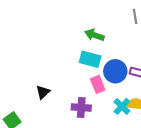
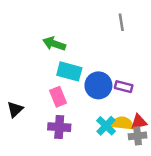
green arrow: (94, 35) -> (54, 44), moved
pink rectangle: (98, 84) -> (58, 97), moved

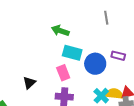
gray line: (121, 22) -> (106, 18), moved
purple rectangle: (124, 87) -> (118, 56), moved

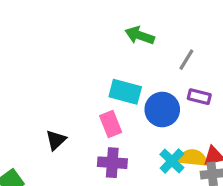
gray line: (106, 18) -> (186, 60), moved, turned 40
green arrow: (60, 31) -> (140, 35), moved

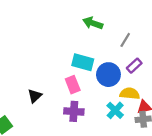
purple rectangle: (199, 97) -> (134, 66), turned -56
yellow semicircle: (193, 158) -> (130, 94), moved

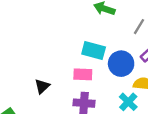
pink rectangle: (73, 85) -> (83, 74), turned -66

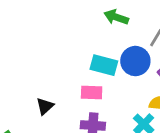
blue circle: (121, 64) -> (135, 61), moved

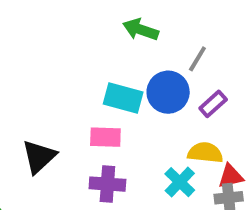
black triangle: (45, 106) -> (39, 157), size x1.4

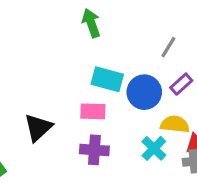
green arrow: (141, 30) -> (91, 23), moved, turned 52
blue circle: (168, 92) -> (144, 92), moved

